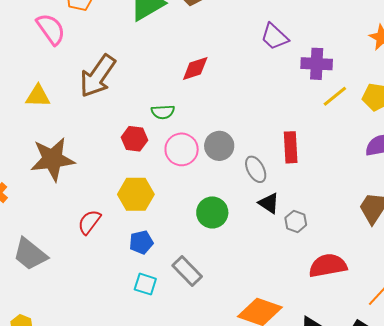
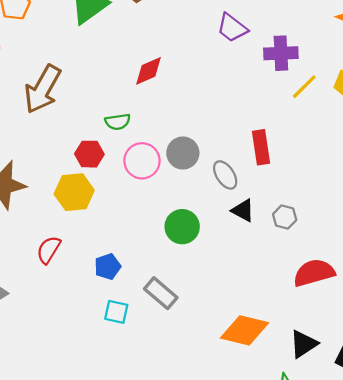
yellow hexagon: (136, 194) -> (74, 192), moved
gray hexagon: (296, 221) -> (285, 217), moved

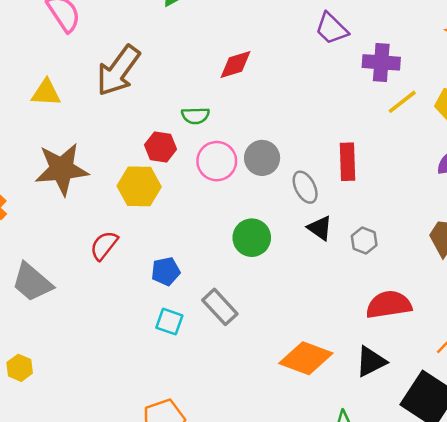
black triangle: (303, 344) -> (371, 361), moved

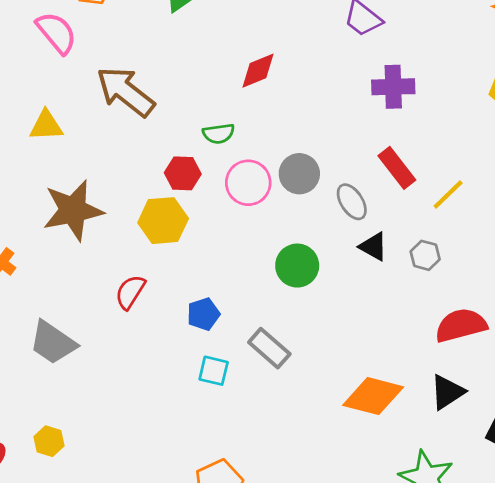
purple cross: (381, 62) -> (393, 87), moved
brown arrow: (118, 71) -> (126, 92), turned 98
yellow line: (402, 102) -> (448, 195), moved
red rectangle: (348, 162) -> (397, 168), turned -30

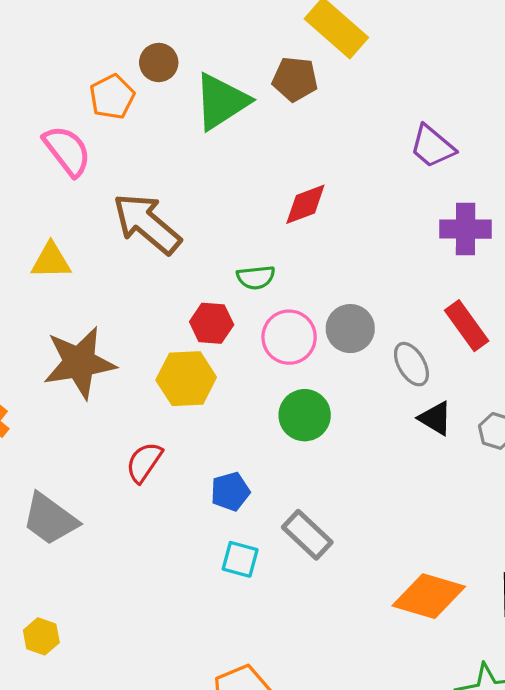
green circle: (297, 266) -> (305, 415), moved

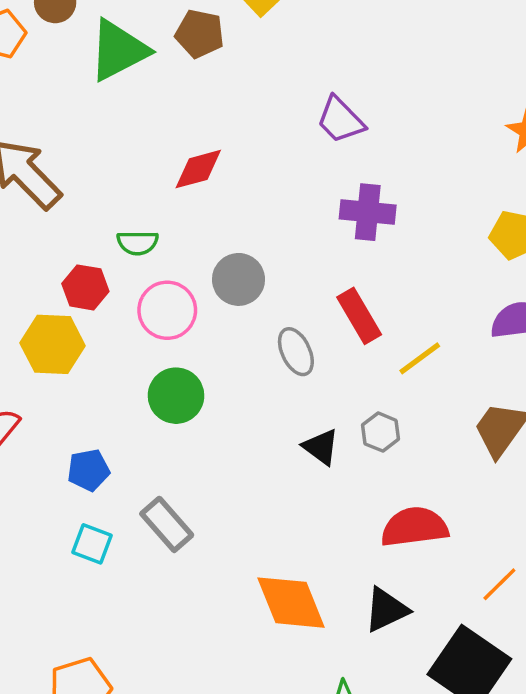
gray circle: (350, 329) -> (239, 279), moved
black triangle: (435, 418) -> (321, 447), moved
orange diamond: (429, 596) -> (291, 603), turned 46

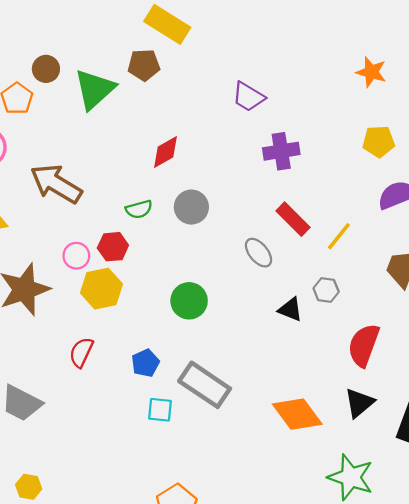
gray circle: (239, 279) -> (191, 207), moved
pink circle: (167, 310) -> (76, 256), moved, size x0.7
gray rectangle: (167, 524) -> (205, 385), size x1.4
red semicircle: (414, 527) -> (364, 345), turned -48

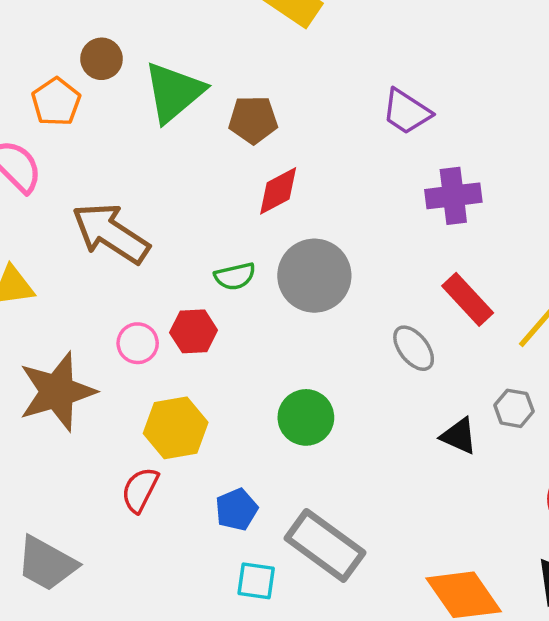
brown pentagon: (144, 65) -> (253, 120), moved
gray circle: (191, 207) -> (314, 276), size x1.4
yellow hexagon: (101, 289) -> (176, 428), moved

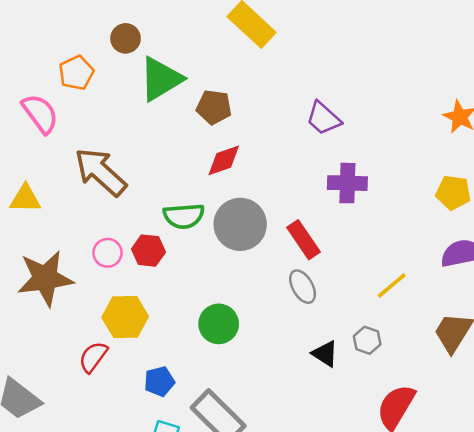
brown circle: (102, 59) -> (126, 38), moved
green semicircle: (235, 276) -> (184, 216), size x1.4
red rectangle: (468, 299) -> (304, 240), moved

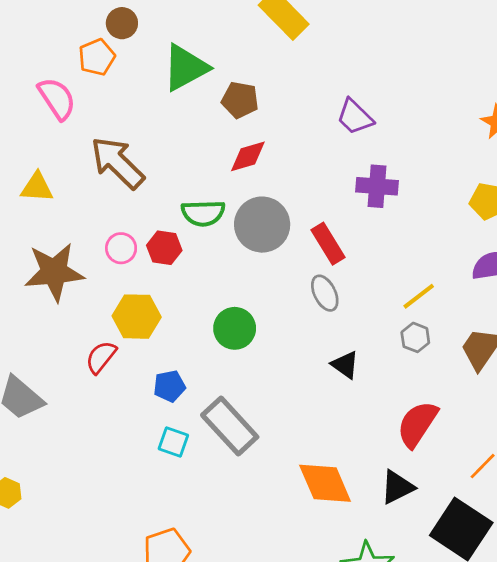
brown circle: (126, 38) -> (122, 23), moved
gray hexagon: (367, 340) -> (415, 337), moved

